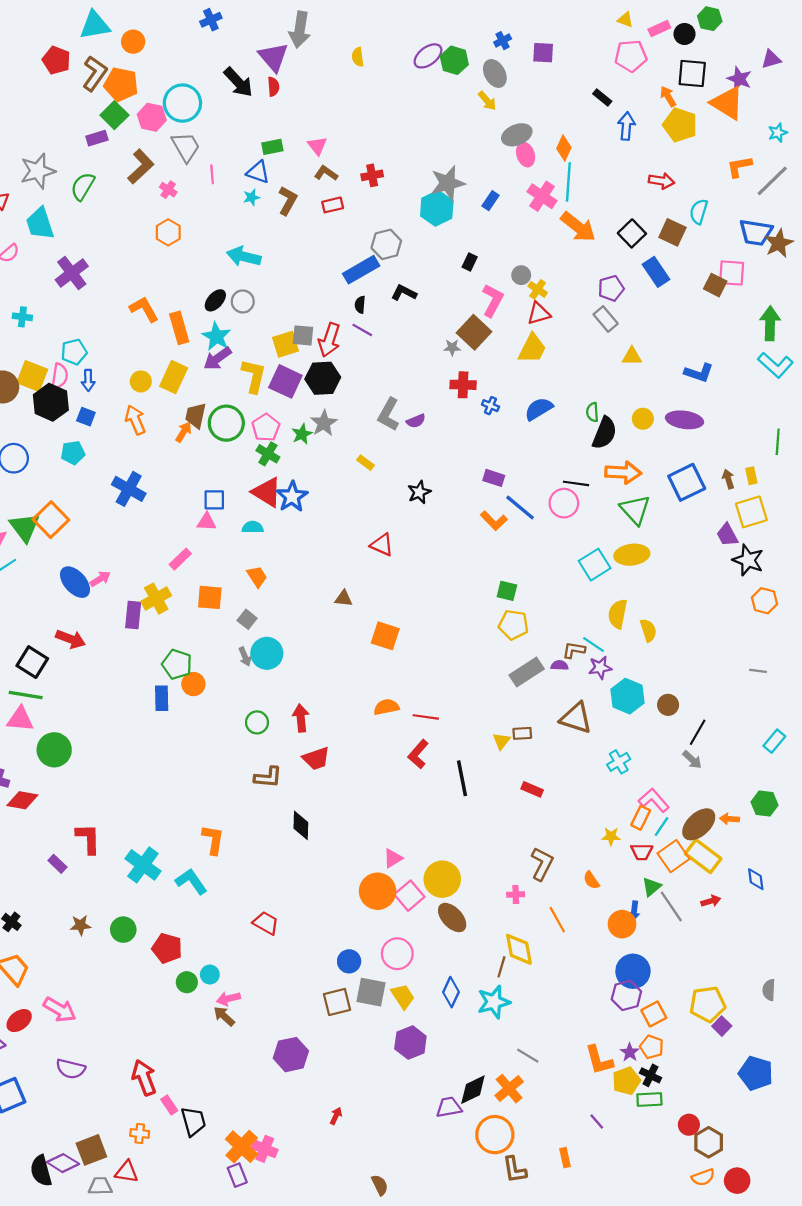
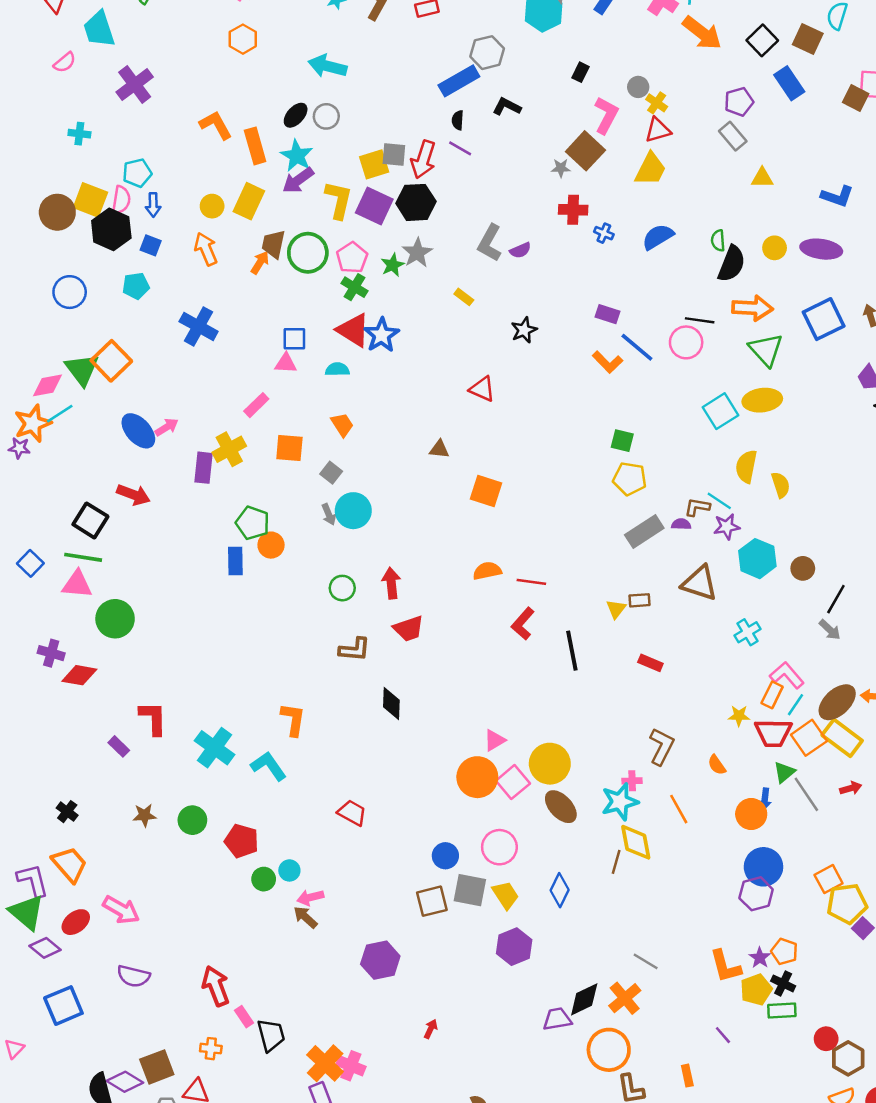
red trapezoid: (642, 852) -> (773, 733), size x1.5
cyan star: (494, 1002) -> (620, 802), moved
orange square: (654, 1014) -> (829, 879), moved

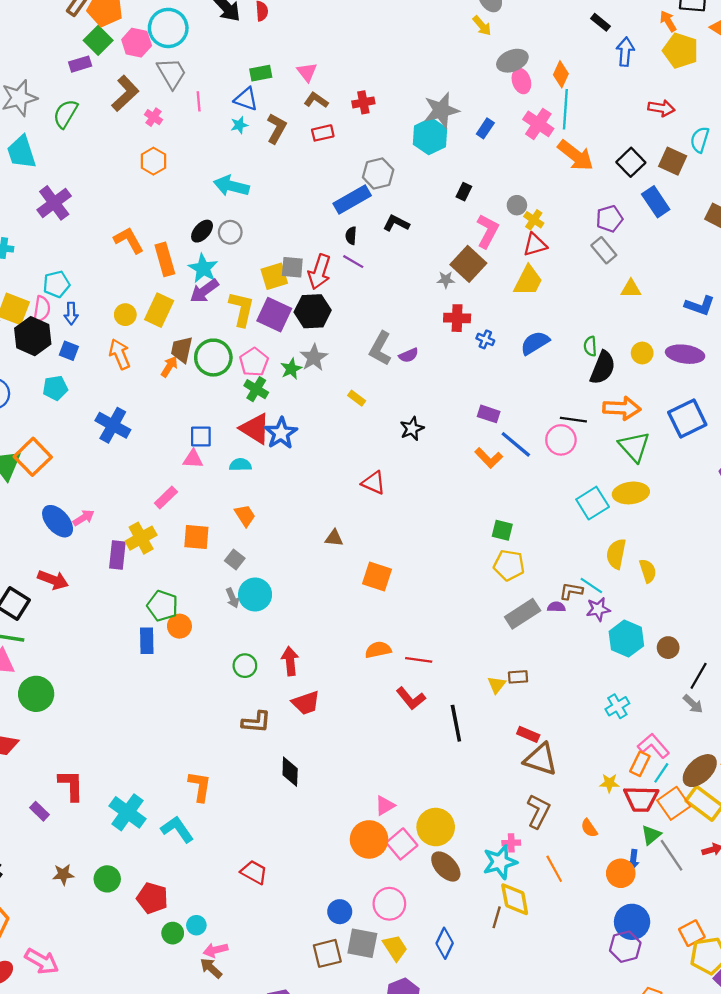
brown triangle: (700, 583) -> (541, 759), moved
red L-shape: (523, 624) -> (411, 698), turned -80

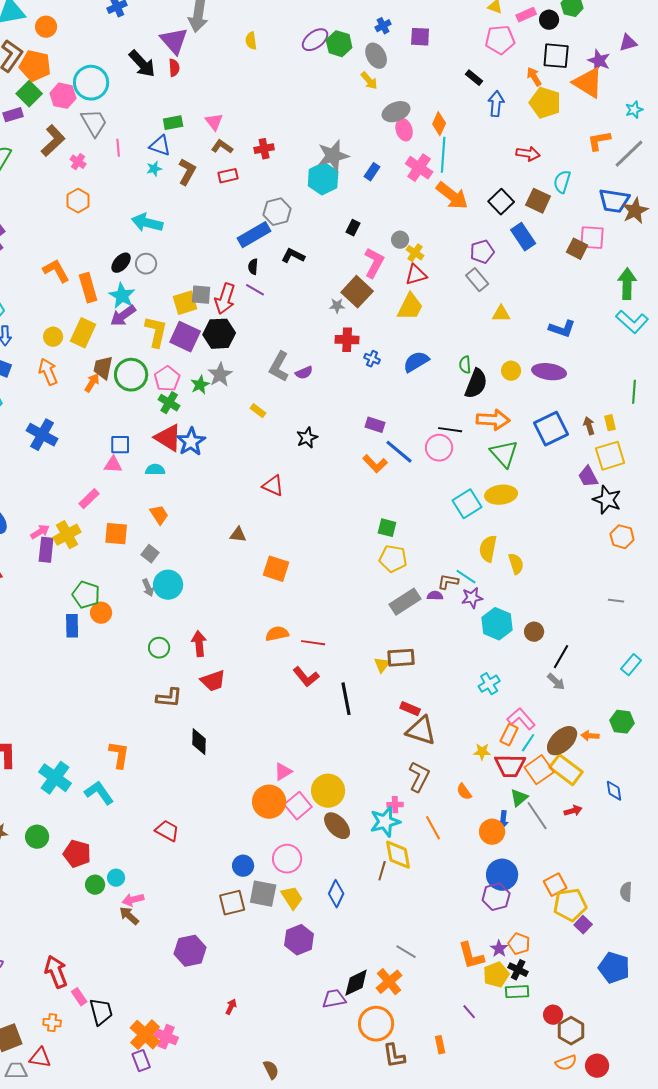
pink arrow: (84, 518) -> (40, 532), moved
brown rectangle: (518, 677) -> (401, 658), size x1.5

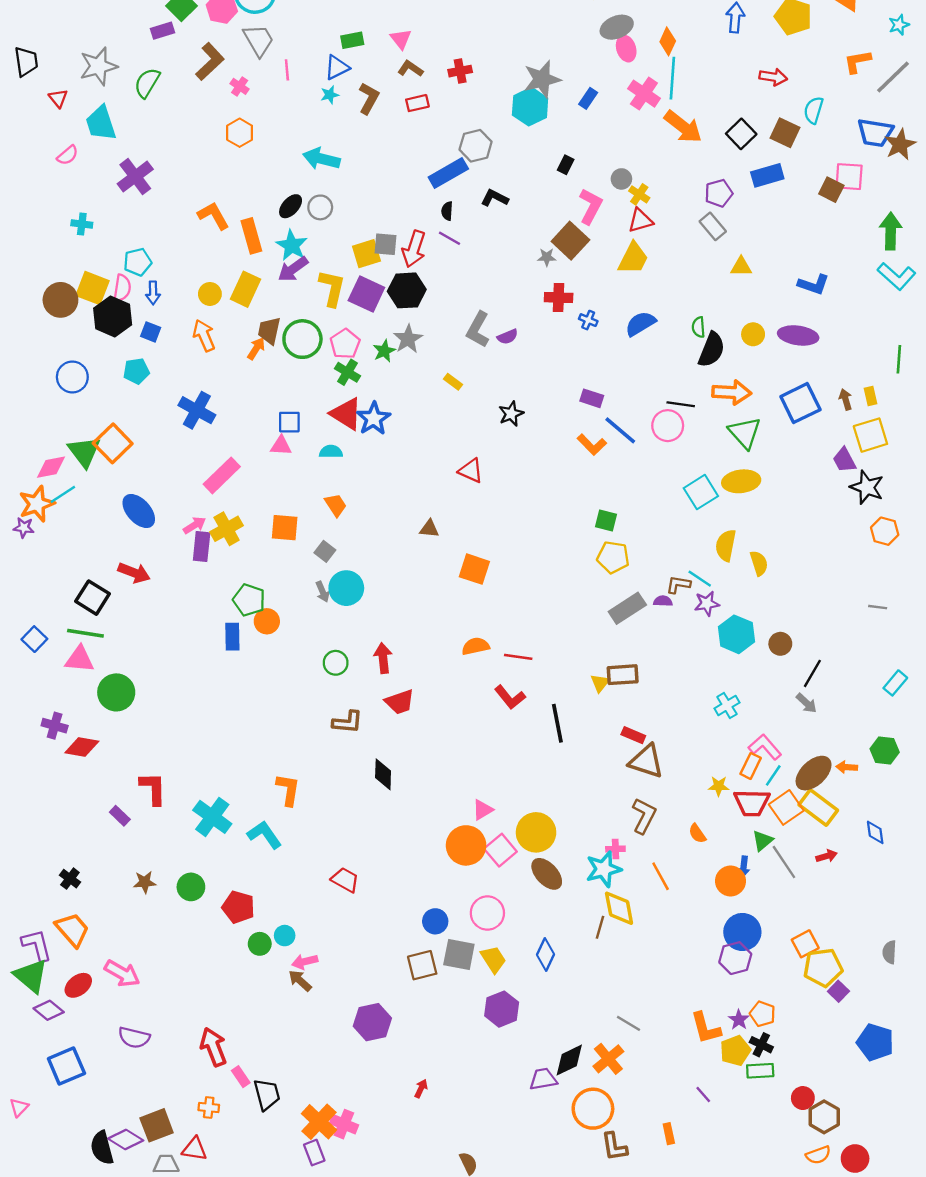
blue triangle: (160, 146) -> (337, 67), turned -45
blue rectangle: (523, 237) -> (767, 175), turned -72
pink rectangle: (89, 499) -> (222, 475), moved, size x1.5

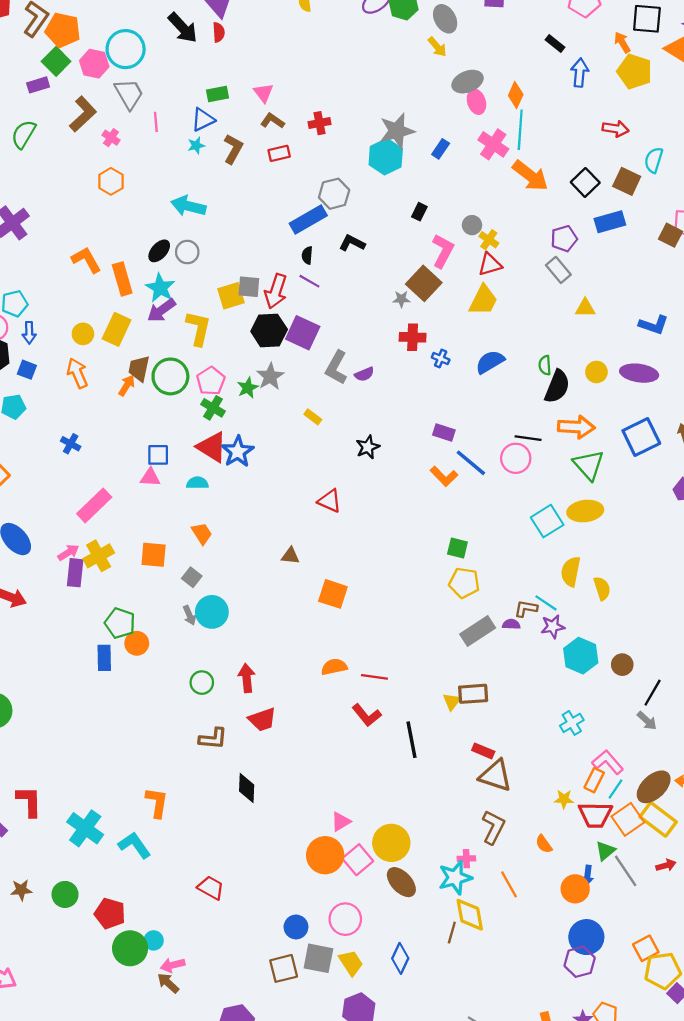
purple square: (366, 294) -> (303, 333), moved
blue cross: (197, 410) -> (71, 444), size x0.6
green circle: (260, 944) -> (130, 948), size x1.6

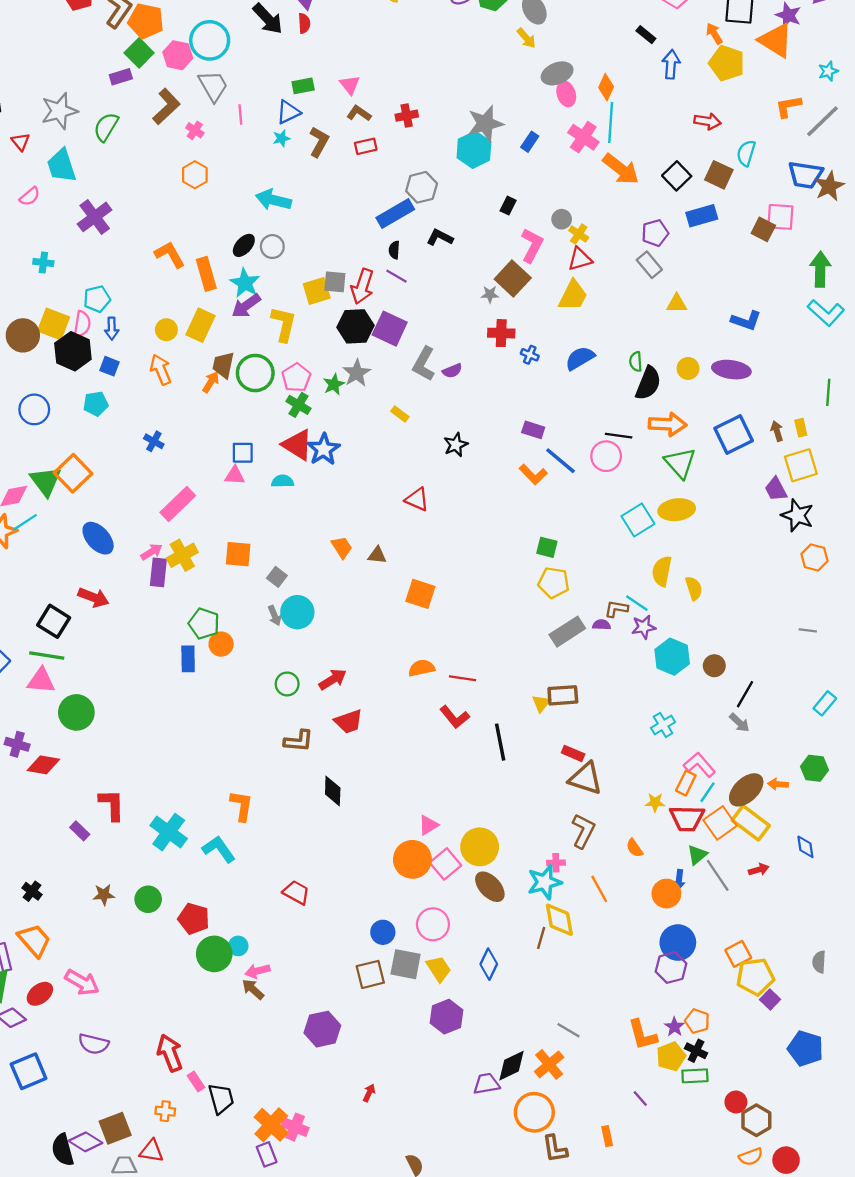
orange trapezoid: (202, 533) -> (342, 547), moved
red arrow: (247, 678) -> (333, 679), turned 64

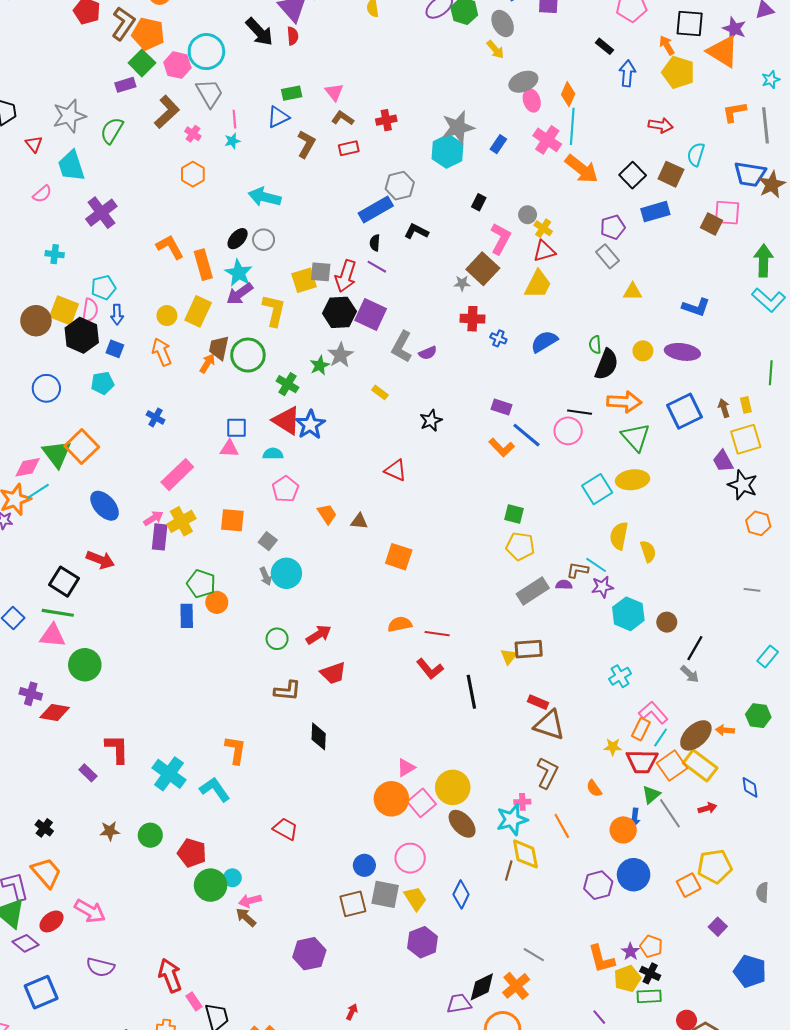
gray line: (822, 121) -> (766, 125), turned -52
cyan star: (281, 138) -> (232, 141), moved
pink pentagon: (296, 378) -> (285, 489), moved
purple hexagon: (671, 968) -> (598, 885), moved
yellow pentagon: (755, 977) -> (715, 866), moved

